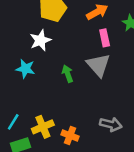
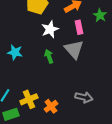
white star: (40, 40) -> (50, 29), moved
orange cross: (70, 135) -> (51, 106), turned 32

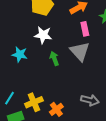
white star: (50, 29) -> (43, 35), moved, turned 30

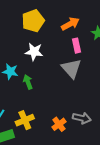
green arrow: (54, 58) -> (28, 82), moved
orange cross: (56, 109) -> (59, 124), moved

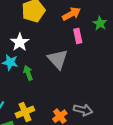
white star: (34, 52) -> (20, 42), moved, turned 30
gray triangle: (71, 68) -> (58, 59), moved

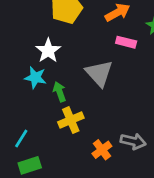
pink rectangle: (78, 36) -> (126, 42), turned -64
yellow cross: (25, 112) -> (71, 120), moved

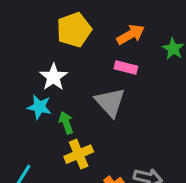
pink rectangle: (126, 42) -> (126, 68), moved

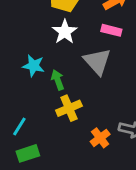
white star: (53, 77) -> (65, 32), moved

